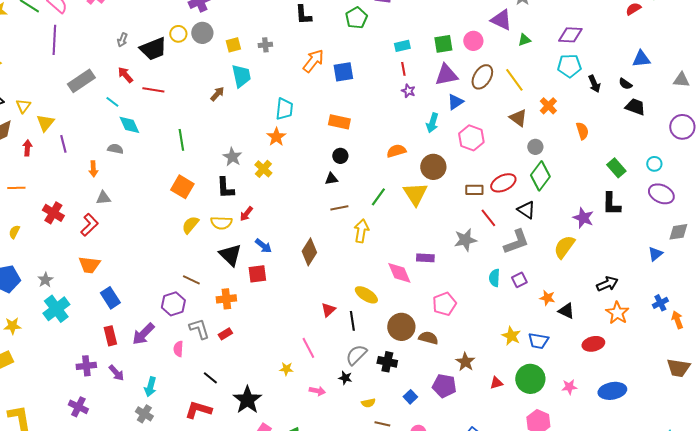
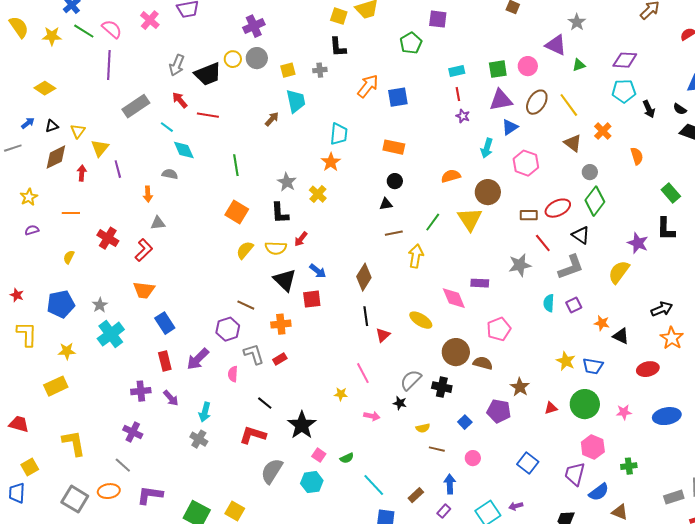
black L-shape: (303, 15) -> (338, 47), moved
gray arrow: (122, 40) -> (177, 65), size x1.5
black line: (352, 321) -> (366, 316), moved

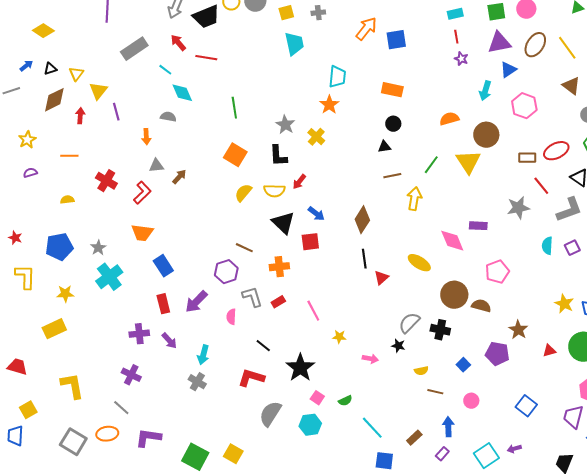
brown arrow: (272, 119) -> (179, 177), moved
yellow semicircle: (69, 257) -> (67, 200), turned 56
pink line: (363, 373) -> (313, 311), moved

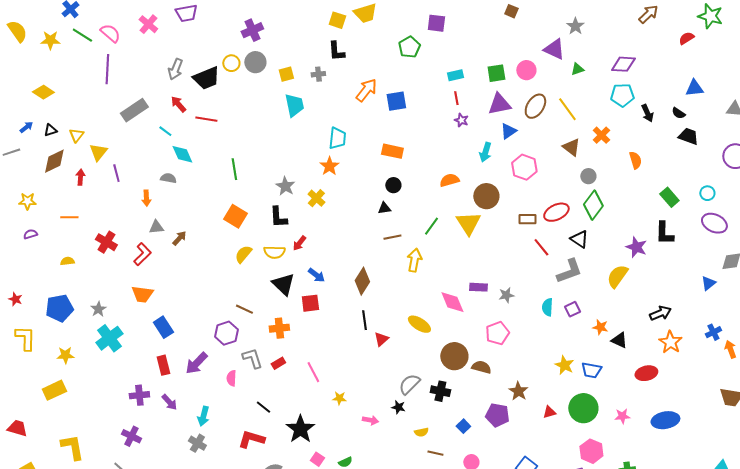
yellow star: (27, 140) -> (27, 201), turned 30
gray star: (518, 208) -> (506, 295), moved, size x0.7

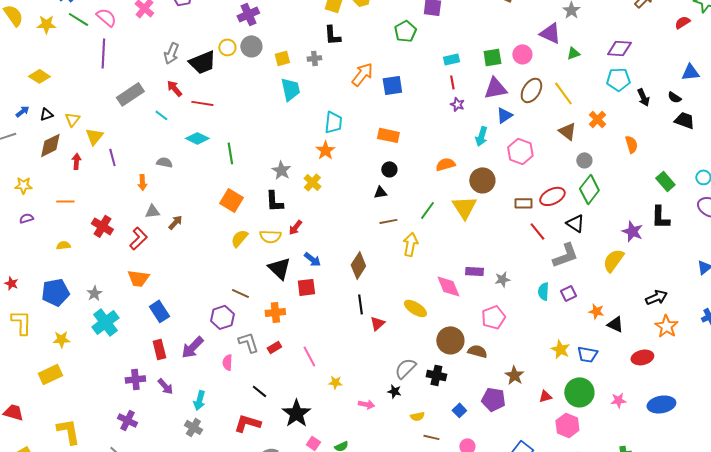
cyan diamond: (182, 154) -> (197, 138), moved, turned -40
pink hexagon: (591, 451) -> (567, 425), moved

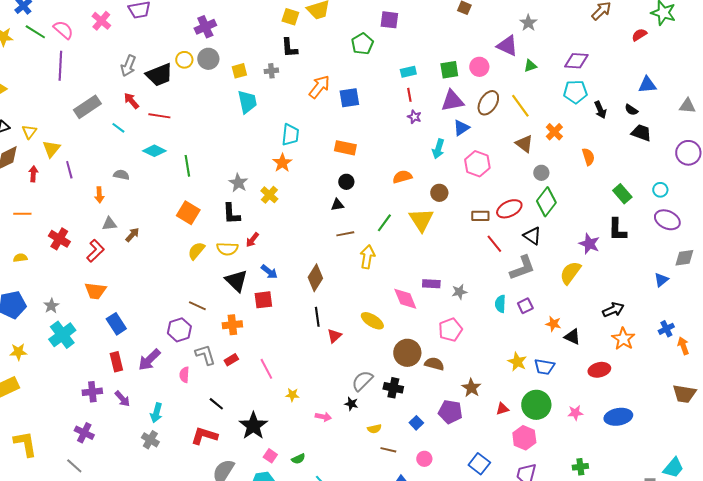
brown circle: (482, 180) -> (439, 193), size x0.7

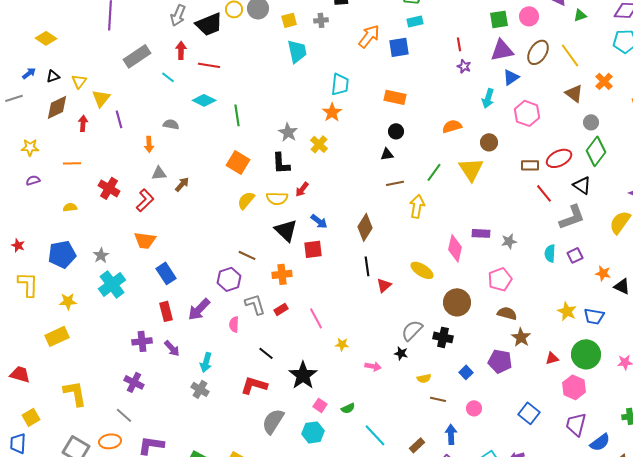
cyan rectangle: (408, 72) -> (415, 21), moved
red arrow: (131, 101) -> (181, 50), turned 42
pink diamond: (405, 299) -> (455, 248), turned 36
brown semicircle: (434, 364) -> (507, 313), moved

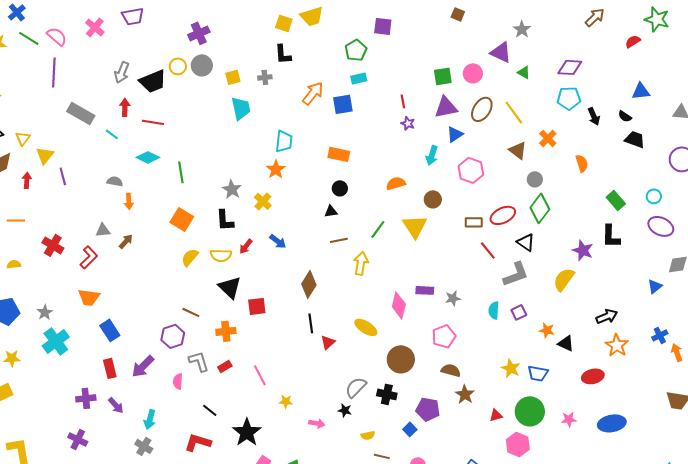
green triangle: (580, 15) -> (524, 72), turned 48
gray rectangle: (137, 56) -> (81, 113), turned 64
orange arrow: (149, 144) -> (129, 201), moved
blue arrow: (319, 221) -> (278, 241), moved
purple pentagon: (500, 361) -> (428, 409), moved

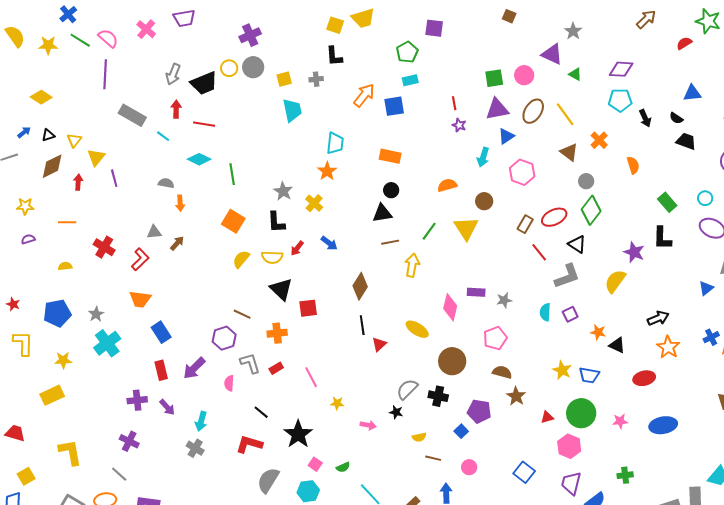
black triangle: (331, 211) -> (382, 213), size x1.5
brown rectangle: (474, 222) -> (525, 224), turned -60

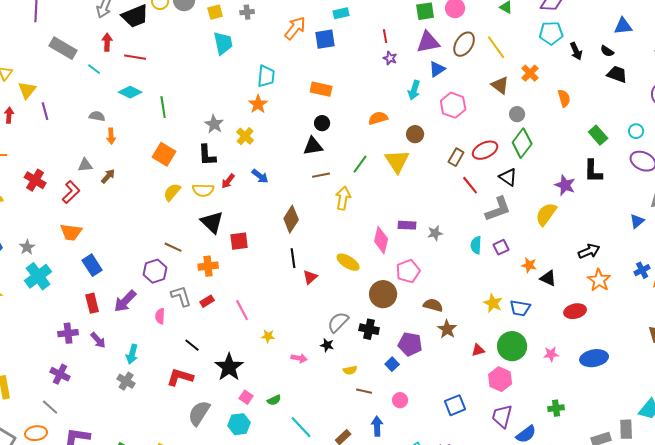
pink pentagon: (495, 338) -> (408, 271), moved
blue square: (524, 472) -> (455, 405), turned 30

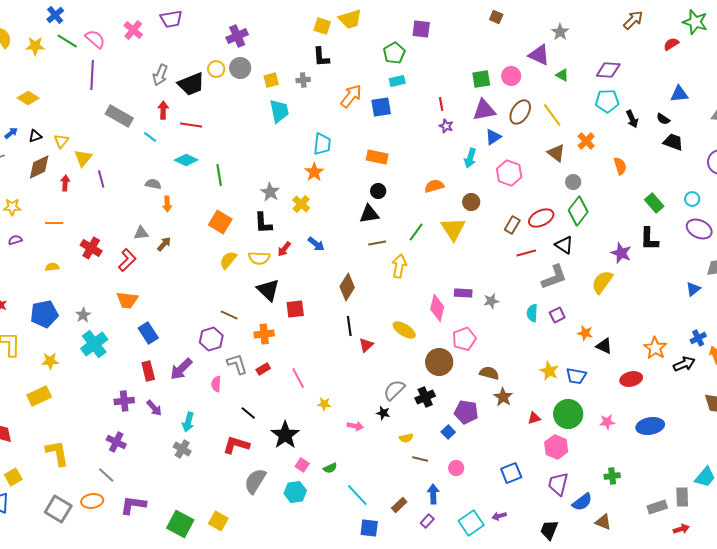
red line: (470, 185) -> (526, 253), turned -66
black arrow: (589, 251) -> (684, 364), moved
black cross: (369, 329) -> (425, 397), turned -36

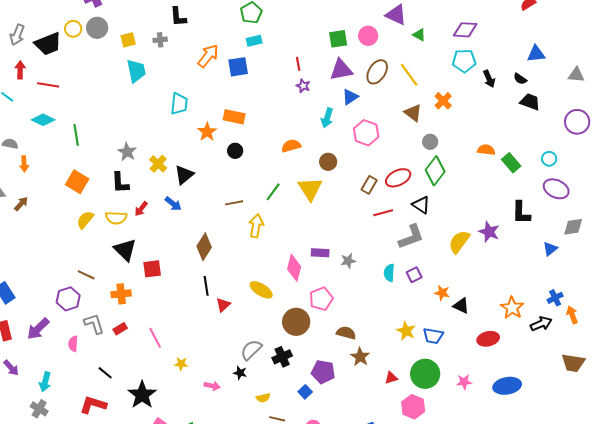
orange semicircle: (620, 166) -> (486, 150), moved, turned -66
orange star: (314, 172) -> (207, 132), moved
black triangle: (369, 214) -> (184, 175), moved, turned -30
black L-shape: (649, 239) -> (521, 213), moved
purple star: (621, 253) -> (489, 232), moved

